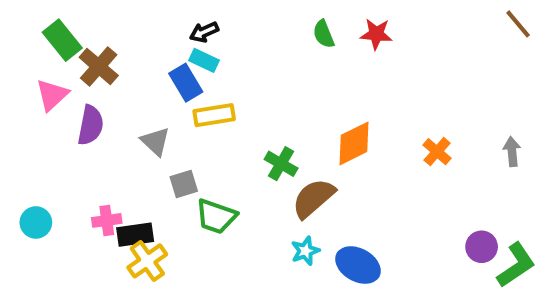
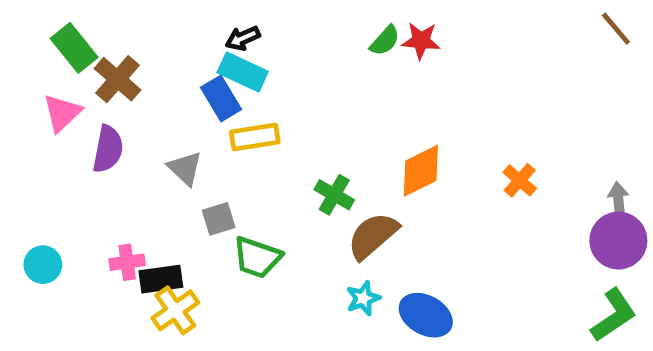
green semicircle: (324, 34) -> (385, 41), turned -116
red star: (376, 34) -> (421, 41), moved
cyan rectangle: (204, 60) -> (243, 72), size x1.4
gray arrow: (512, 152) -> (618, 200), moved
purple circle: (482, 247) -> (618, 241), moved, size x1.5

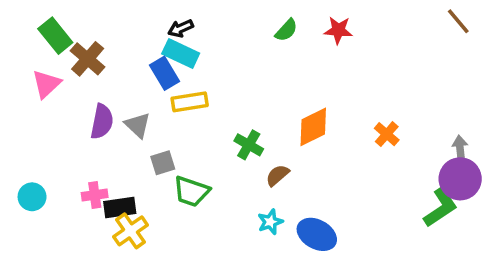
red star: (421, 41) -> (338, 30), moved
purple semicircle: (108, 149) -> (102, 122), moved
brown semicircle: (373, 236) -> (277, 175), size x0.6
green L-shape: (614, 315) -> (440, 208), moved

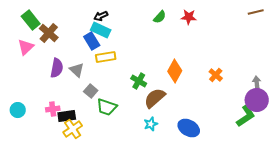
brown line: (458, 21) -> (256, 12), turned -63
orange diamond: (313, 127) -> (175, 71), turned -35
gray square: (163, 163) -> (91, 91), turned -32
brown semicircle: (277, 175) -> (155, 98), size x1.6
blue ellipse: (317, 234) -> (189, 128), moved

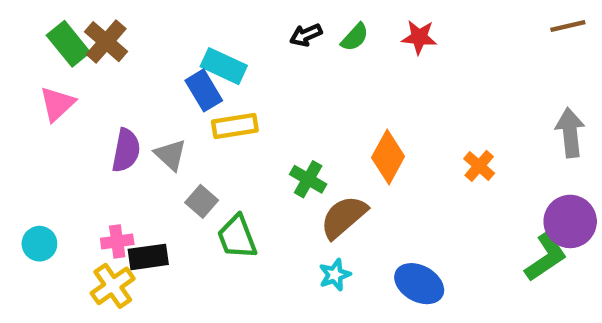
black arrow: (101, 16) -> (306, 35), moved
brown cross: (49, 33) -> (106, 42), moved
gray arrow: (257, 83) -> (570, 133), moved, size x1.5
green trapezoid: (107, 107) -> (237, 237), turned 50
yellow cross: (73, 129) -> (113, 286), moved

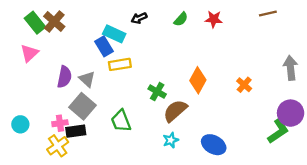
brown line: (568, 26) -> (268, 14), moved
black arrow: (306, 35) -> (139, 18), moved
gray square: (202, 201) -> (83, 106), moved, size x1.6

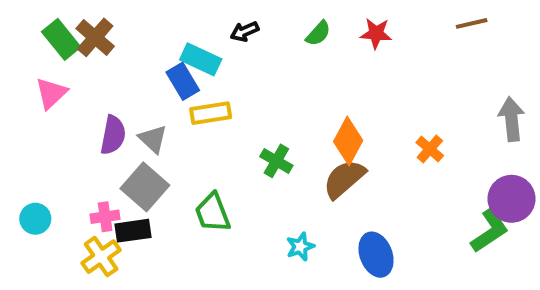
brown semicircle: (175, 111) -> (344, 179), moved
blue ellipse: (214, 145) -> (376, 255), turned 40

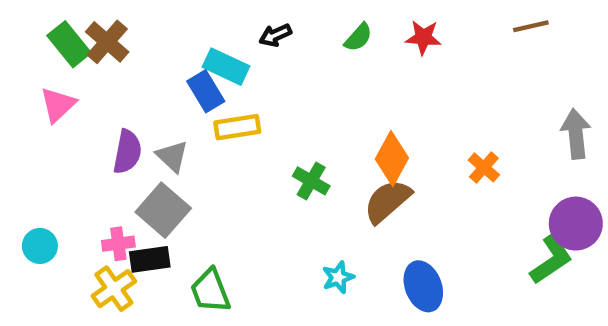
green trapezoid: (213, 213) -> (210, 291), moved

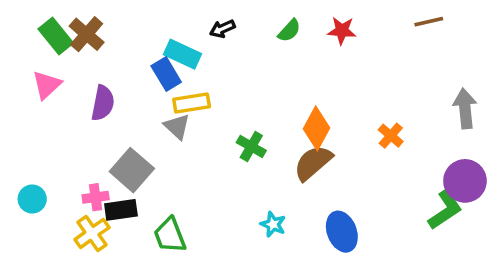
purple semicircle: (127, 152) -> (103, 103), moved
gray triangle: (172, 156) -> (177, 127), moved
cyan star: (338, 277) -> (273, 224), turned -30

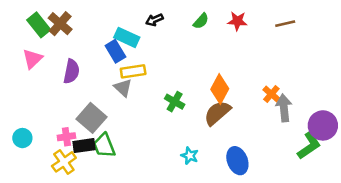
brown line: (429, 22) -> (285, 24), moved
gray arrow: (465, 108) -> (284, 108), moved
green trapezoid: (170, 235) -> (104, 146), moved

